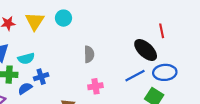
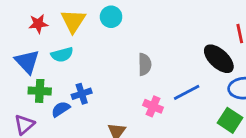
cyan semicircle: (26, 59) -> (62, 55), moved
blue line: (135, 76) -> (187, 92), moved
pink cross: (95, 86) -> (153, 106), turned 32

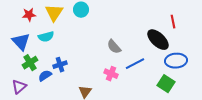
gray semicircle: (145, 64) -> (114, 47), moved, turned 140
green cross: (40, 91) -> (30, 63), turned -35

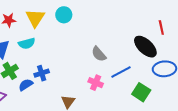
green square: (166, 84) -> (141, 92), moved

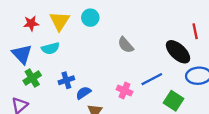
gray semicircle: (99, 54) -> (126, 45), moved
blue semicircle: (26, 85) -> (83, 93), moved

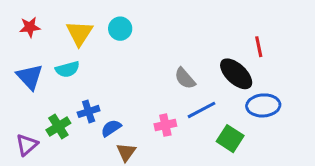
red star: (31, 23) -> (30, 27), moved
gray semicircle: (126, 45) -> (185, 78), moved
green cross: (32, 78) -> (58, 127), moved
pink cross: (124, 91) -> (165, 125), turned -35

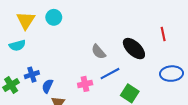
red line: (259, 47) -> (163, 34), moved
blue ellipse: (263, 105) -> (171, 74), moved
blue semicircle: (111, 128) -> (48, 86), turned -32

